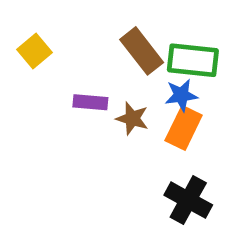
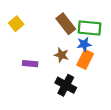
purple rectangle: (90, 102) -> (30, 64), moved
black cross: (188, 200) -> (66, 85), moved

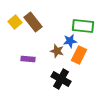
brown rectangle: (66, 24) -> (33, 22), moved
blue star: (84, 44) -> (70, 41), moved

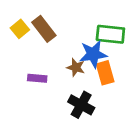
blue star: (70, 41) -> (93, 54), size x1.5
orange rectangle: (79, 55) -> (105, 73), turned -42

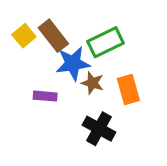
green rectangle: (110, 34) -> (106, 42), moved, turned -32
blue star: (93, 54) -> (73, 63), moved

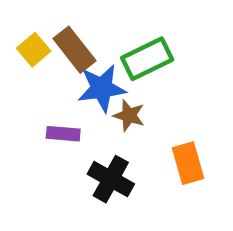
orange rectangle: (128, 90) -> (188, 163), moved
black cross: (99, 129) -> (111, 179), moved

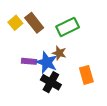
blue star: (102, 88) -> (47, 62), moved, turned 30

